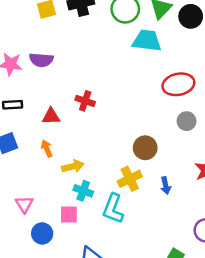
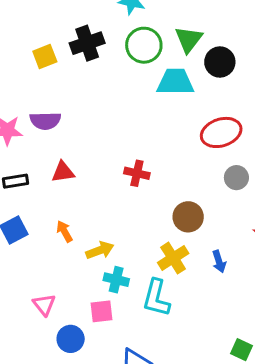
black circle: (191, 16) -> (220, 62), moved
red cross: (85, 101) -> (137, 173), moved
red triangle: (51, 116) -> (63, 172), moved

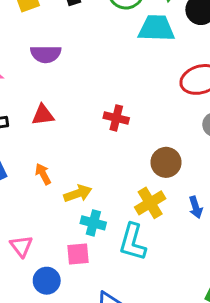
purple semicircle: (45, 121) -> (46, 54), moved

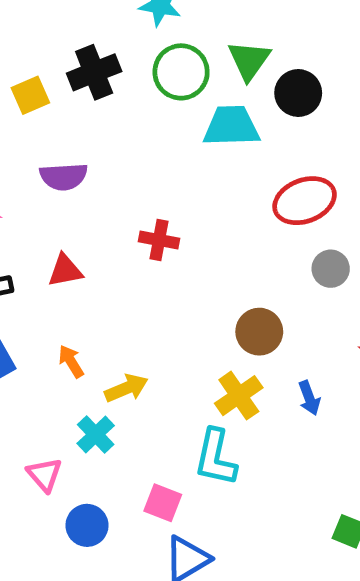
red cross: (116, 118) -> (159, 240), moved
cyan cross: (93, 223) -> (96, 434), moved, turned 35
pink square: (78, 254) -> (163, 503), moved, turned 30

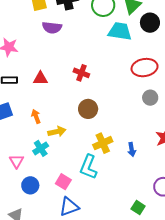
purple semicircle: (64, 177) -> (52, 28), moved
brown circle: (259, 332) -> (88, 109), moved

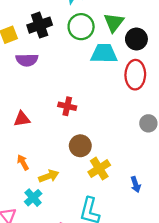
red ellipse: (145, 68) -> (135, 75), moved, turned -70
yellow cross: (103, 143) -> (99, 169), moved

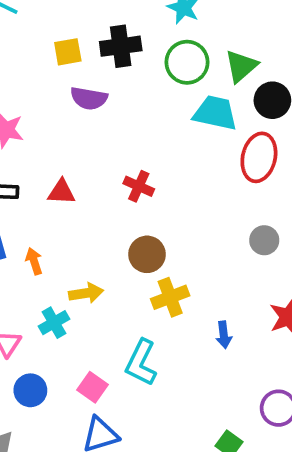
orange arrow: (23, 162) -> (34, 261), moved

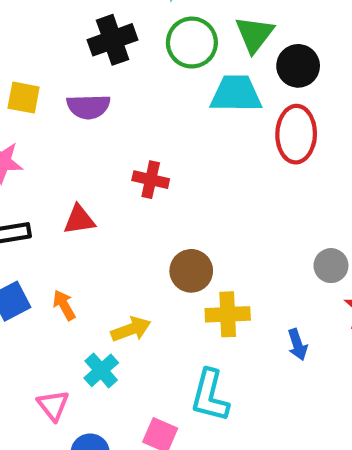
yellow square: (68, 52) -> (24, 98), moved, turned 32
red cross: (139, 186) -> (151, 180), moved
gray circle: (264, 240) -> (331, 266), moved
yellow cross: (170, 297) -> (228, 314), turned 30

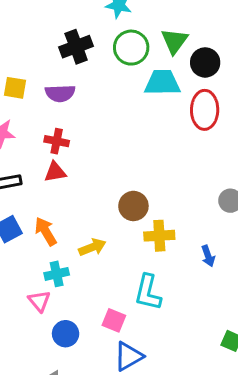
red cross: (151, 180) -> (57, 141), moved
orange arrow: (64, 305) -> (46, 231), size x1.4
cyan cross: (101, 370) -> (57, 274), moved, turned 30

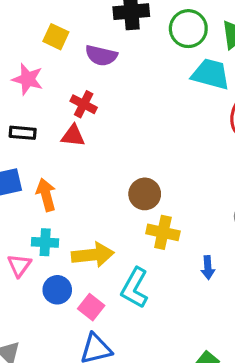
yellow arrow: (92, 247) -> (93, 255), moved, size x1.4
blue circle: (66, 334) -> (57, 290), moved

